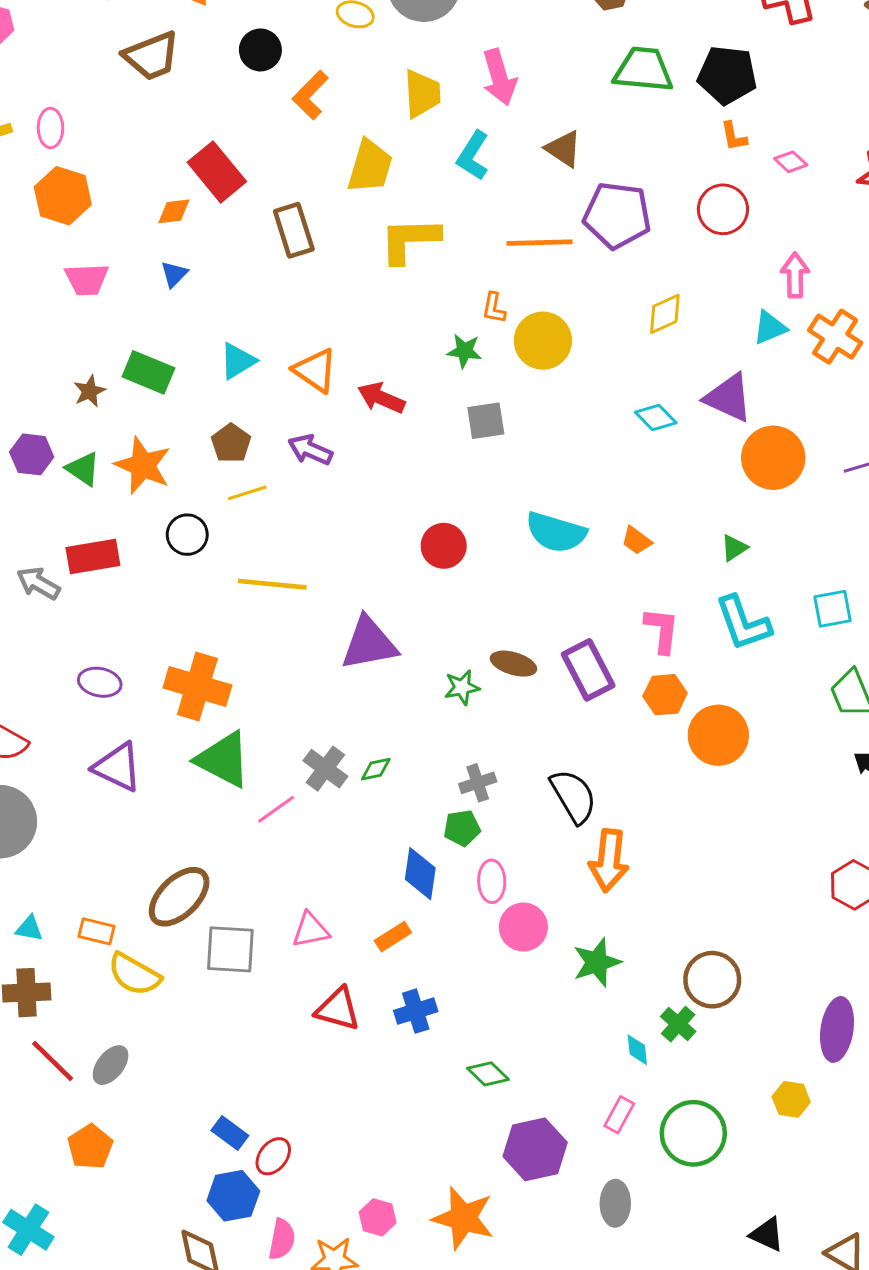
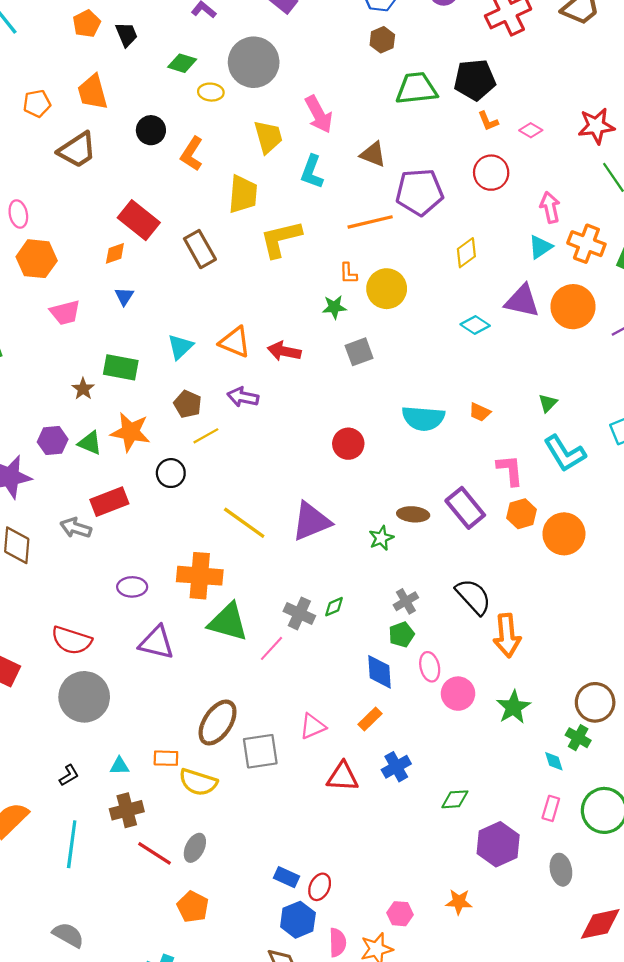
orange circle: (773, 458) -> (573, 307), moved
yellow line: (272, 584) -> (244, 523), moved, turned 42
green diamond: (488, 1074) -> (455, 799), turned -36
orange star: (463, 1218) -> (459, 902), size x0.6

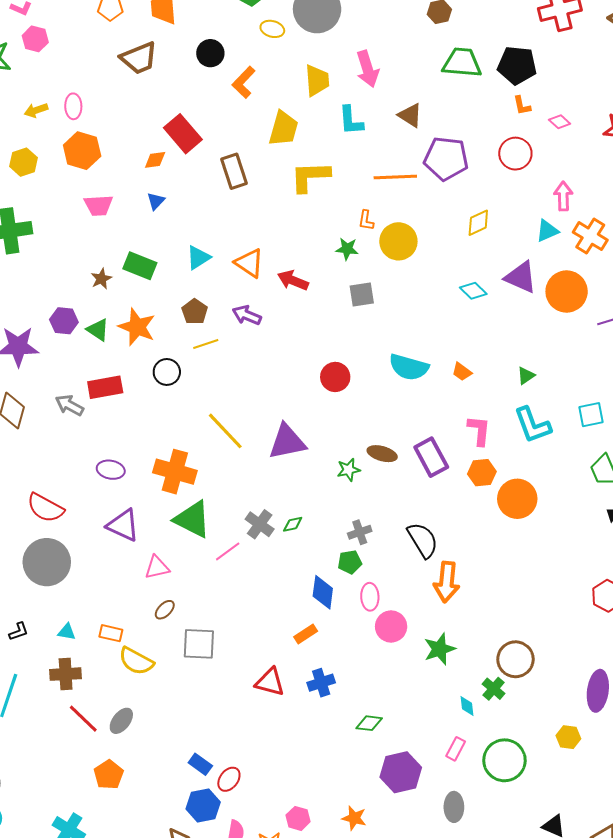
cyan L-shape: (312, 172) -> (351, 121), turned -36
brown ellipse: (218, 723) -> (165, 610), size x0.5
pink triangle: (313, 726) -> (157, 567), moved

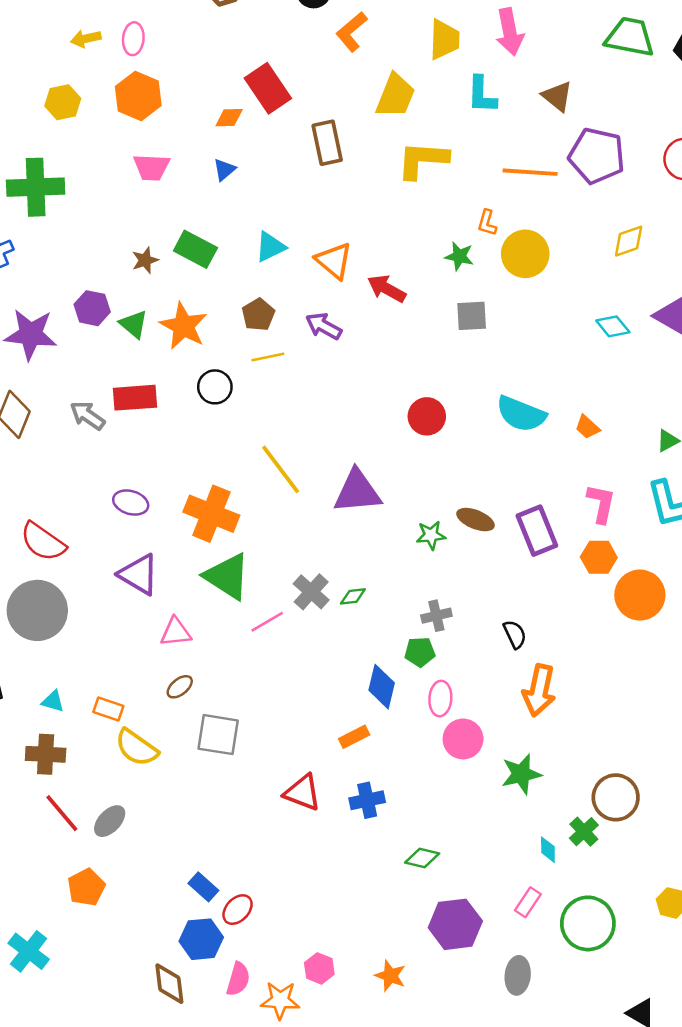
black semicircle: (423, 540) -> (515, 634), size x0.6

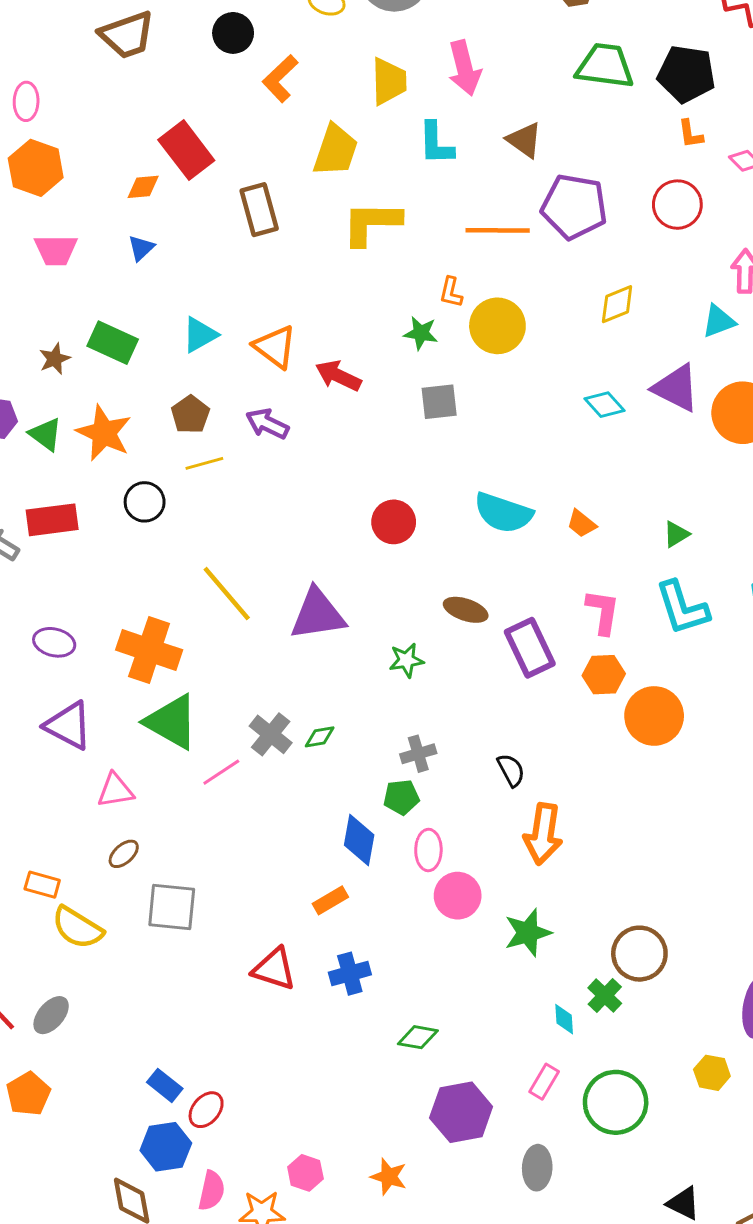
brown ellipse: (475, 520) -> (466, 610), moved

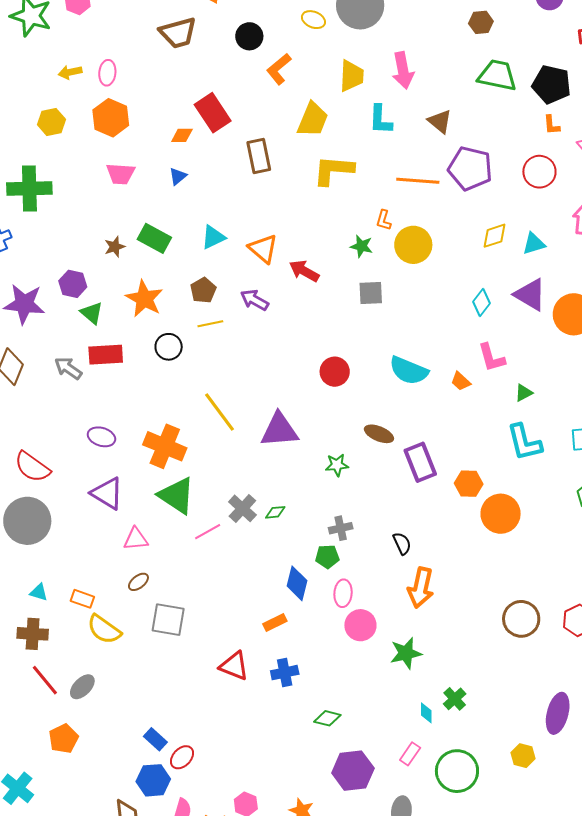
cyan triangle: (719, 321) -> (534, 244), moved
cyan diamond: (605, 405) -> (482, 303), turned 76
green triangle: (46, 434) -> (92, 313), moved
pink L-shape: (603, 612) -> (491, 358), moved, turned 152
brown circle: (639, 954) -> (521, 619), moved

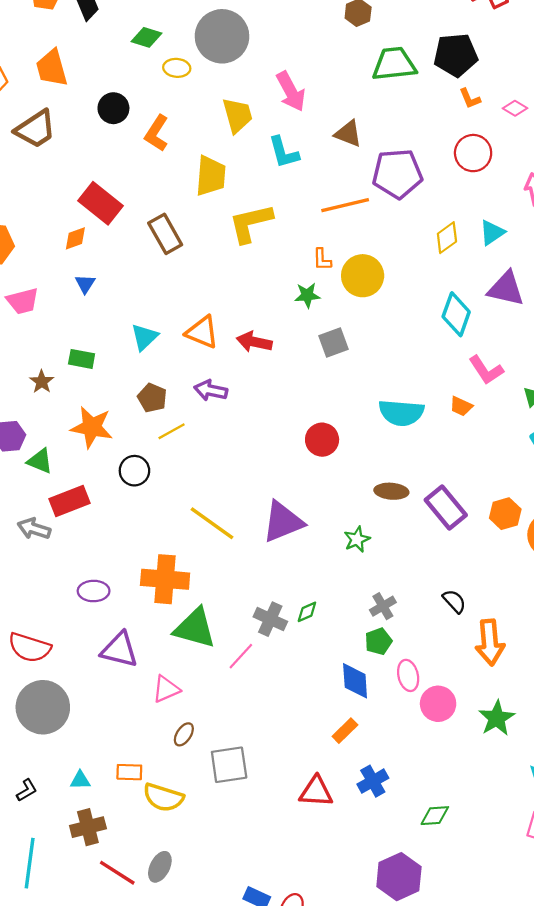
green rectangle: (154, 238) -> (82, 359), size x0.7
cyan diamond: (482, 303) -> (456, 314), size x1.4
purple hexagon: (353, 771) -> (399, 877), moved

